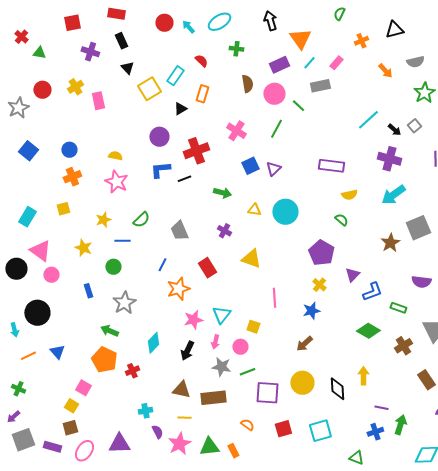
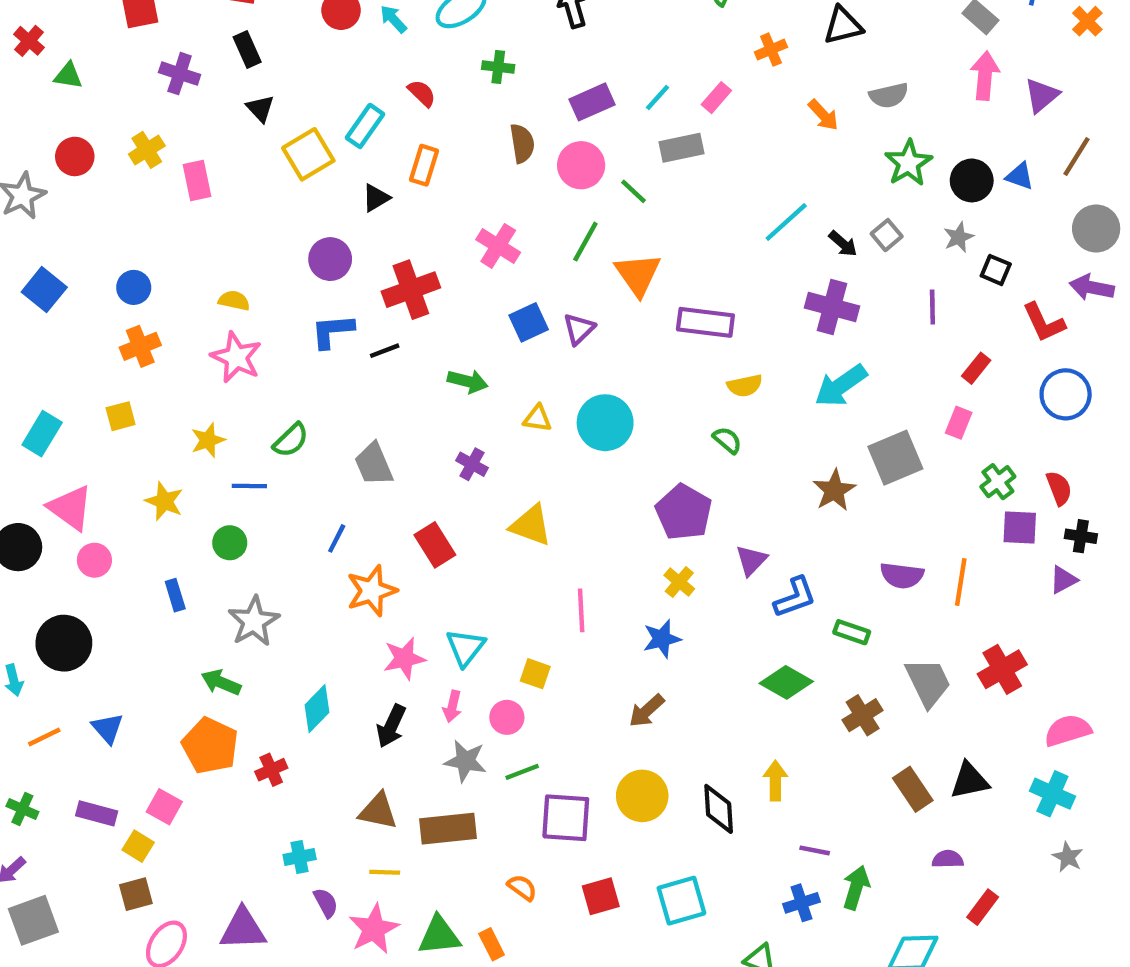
orange triangle: (300, 39) -> (638, 274), moved
purple rectangle: (52, 447) -> (97, 813), moved

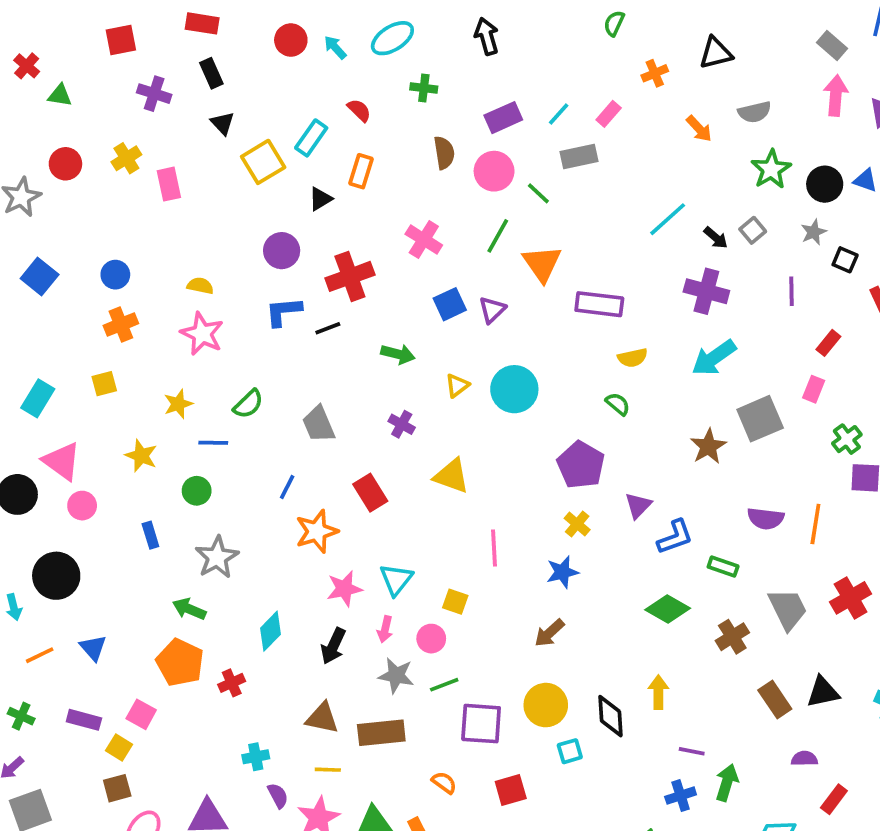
yellow triangle: (537, 418) -> (457, 385), turned -45
cyan square: (681, 901) -> (570, 751), moved, size x0.6

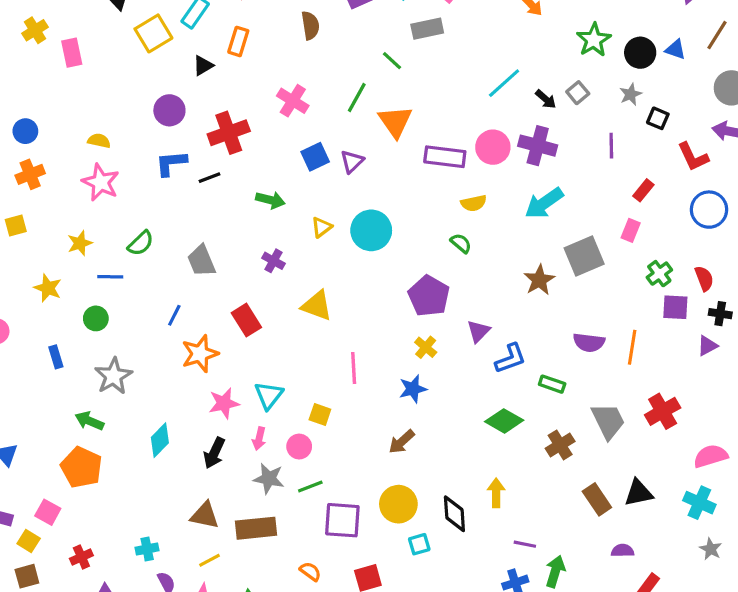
pink circle: (494, 171) -> (493, 147), moved
red cross: (232, 683) -> (81, 557), moved
yellow line: (328, 770) -> (209, 560), turned -30

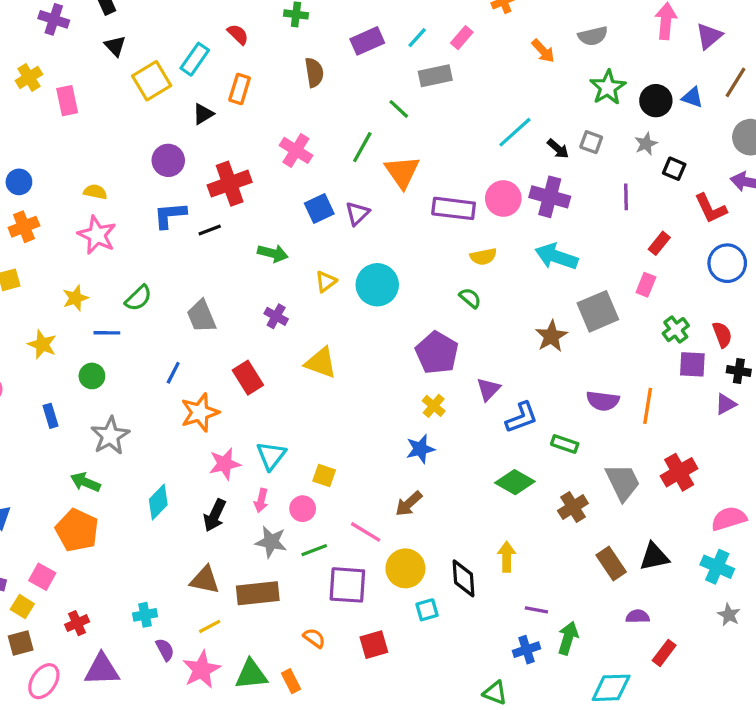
gray square: (578, 93) -> (591, 142), turned -30
cyan arrow: (544, 203) -> (556, 257), turned 54
pink line: (354, 368) -> (366, 532), moved, turned -56

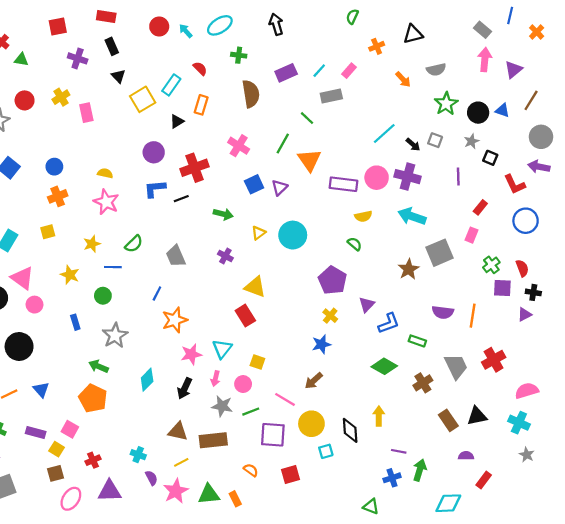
brown semicircle: (314, 72) -> (251, 94), size x1.4
red rectangle: (248, 378) -> (245, 316), moved
cyan cross: (145, 615) -> (138, 455), turned 32

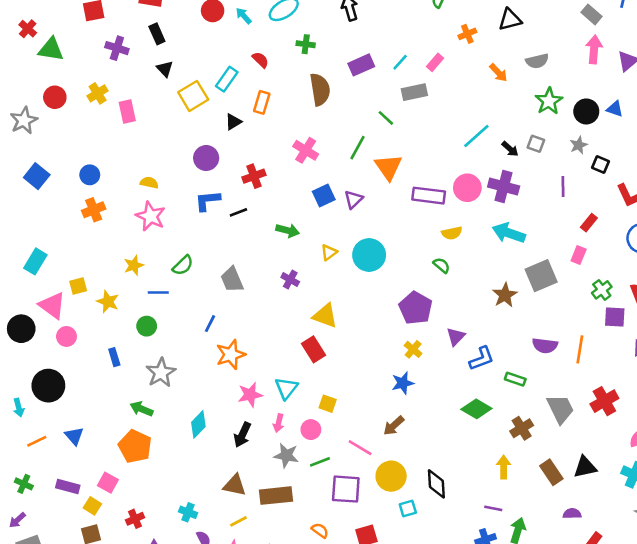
green triangle: (21, 60) -> (51, 49), size x1.5
red cross: (195, 168) -> (254, 176), size x0.7
yellow square: (48, 232) -> (78, 286), moved
yellow arrow: (379, 416) -> (504, 467), moved

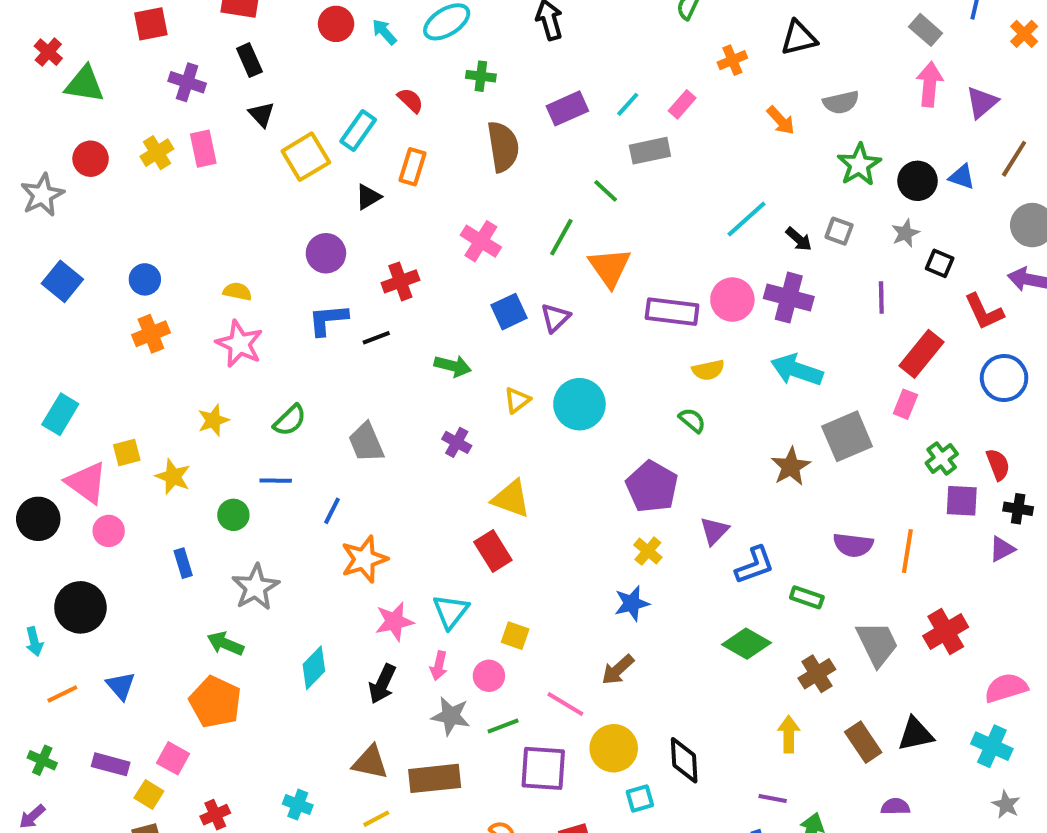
pink rectangle: (127, 111) -> (203, 149), moved
red rectangle: (589, 223) -> (922, 354), size x1.6
blue line: (158, 292) -> (276, 481), moved

